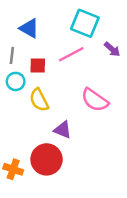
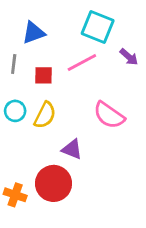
blue triangle: (29, 28) -> (34, 33), turned -50
cyan circle: (16, 81) -> (15, 111), moved
yellow semicircle: (39, 100) -> (45, 115), turned -125

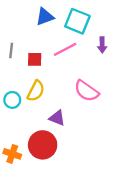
blue triangle: (34, 33) -> (45, 17), moved
purple arrow: (129, 57) -> (102, 45), turned 48
cyan circle: (15, 111) -> (12, 100), moved

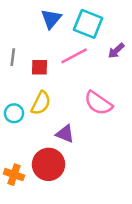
blue triangle: (45, 17) -> (51, 19), turned -30
purple arrow: (102, 45) -> (116, 51), turned 48

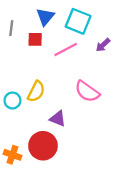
gray line: (13, 57) -> (11, 28), moved
red square: (40, 67) -> (35, 39), moved

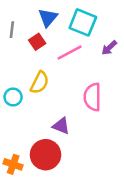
red square: (35, 39) -> (37, 42), turned -35
yellow semicircle: (36, 91) -> (40, 83), moved
pink semicircle: (87, 91) -> (92, 97), turned 55
cyan circle: (12, 100) -> (13, 97), moved

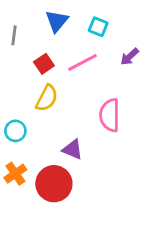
cyan square: (83, 22) -> (98, 27), size x0.6
red square: (37, 42) -> (44, 64), moved
cyan circle: (13, 97) -> (15, 131), moved
orange cross: (13, 164) -> (15, 174), moved, turned 36

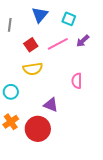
purple arrow: (130, 57) -> (83, 41), moved
yellow semicircle: (47, 98) -> (33, 69), turned 54
pink semicircle: (110, 115) -> (77, 81), size x0.7

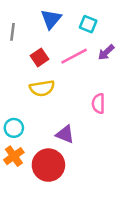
cyan circle: (11, 92) -> (14, 128), moved

